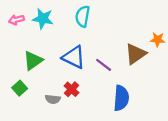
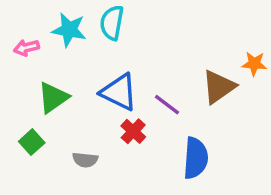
cyan semicircle: (83, 16) -> (112, 23), moved
pink arrow: (16, 20) -> (26, 48), moved
red cross: (72, 89) -> (133, 131), moved

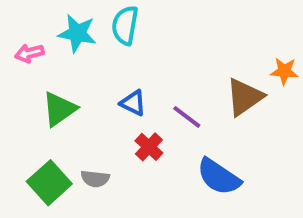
blue triangle: (119, 92) -> (133, 103), size x0.6
green square: (32, 142) -> (49, 183), moved, size x1.5
blue semicircle: (196, 158) -> (219, 177), turned 120

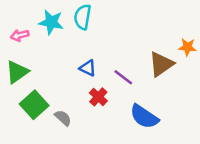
green triangle: (59, 109) -> (17, 72), moved
gray semicircle: (95, 179) -> (63, 118), turned -144
green square: (49, 183) -> (34, 105), moved

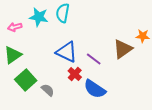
blue triangle: (88, 68) -> (67, 52), size x1.6
blue semicircle: (144, 117) -> (95, 89), moved

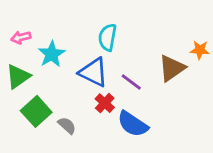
cyan semicircle: (63, 13) -> (108, 37), moved
cyan star: (39, 17) -> (52, 54), moved, turned 30

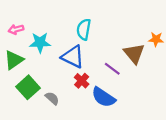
cyan star: (52, 54) -> (40, 43), turned 30
brown triangle: (172, 68) -> (134, 53), turned -35
purple line: (131, 82) -> (112, 69), moved

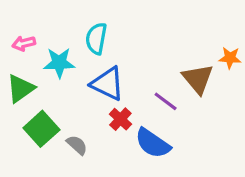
cyan semicircle: (84, 29) -> (96, 39), moved

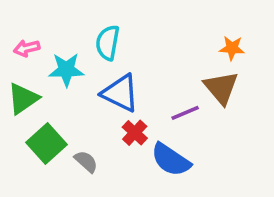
orange star: (230, 58) -> (232, 48), moved
purple line: (166, 101) -> (185, 113), turned -60

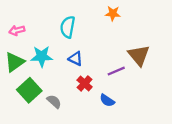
orange star: (232, 48) -> (113, 13), moved
cyan star: (66, 70) -> (42, 56), moved
blue triangle: (120, 93) -> (76, 59), size x0.6
blue semicircle: (171, 160) -> (107, 100), size x0.6

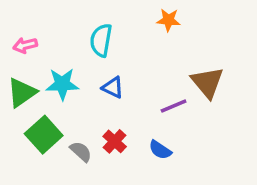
red cross: (85, 83) -> (115, 141), moved

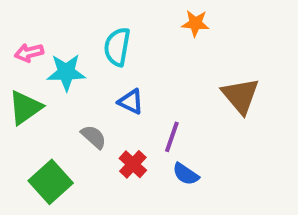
cyan star: (62, 84) -> (66, 72), moved
purple line: (174, 106) -> (172, 137), moved, turned -48
green square: (44, 135) -> (51, 182), moved
gray semicircle: (81, 152) -> (94, 137), moved

